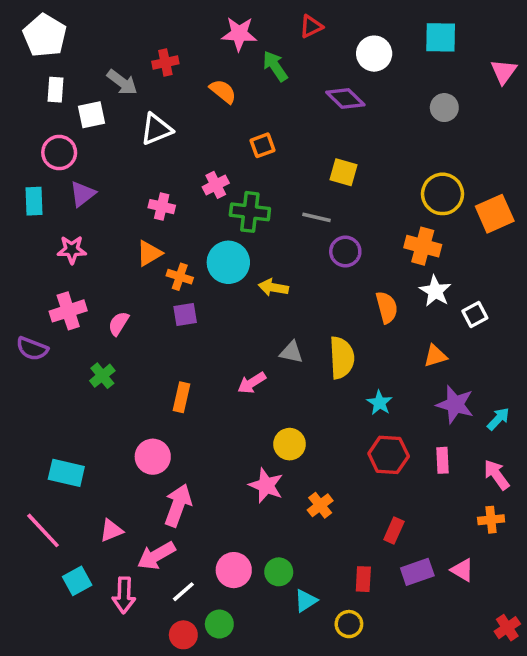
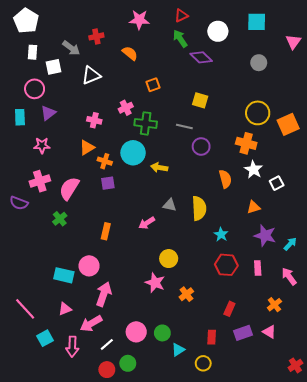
green arrow: (275, 66) -> (180, 39), moved
pink semicircle: (119, 324) -> (69, 188), size x1.6
cyan rectangle: (66, 473) -> (64, 275), moved
orange cross: (491, 520) -> (274, 305), moved, turned -32

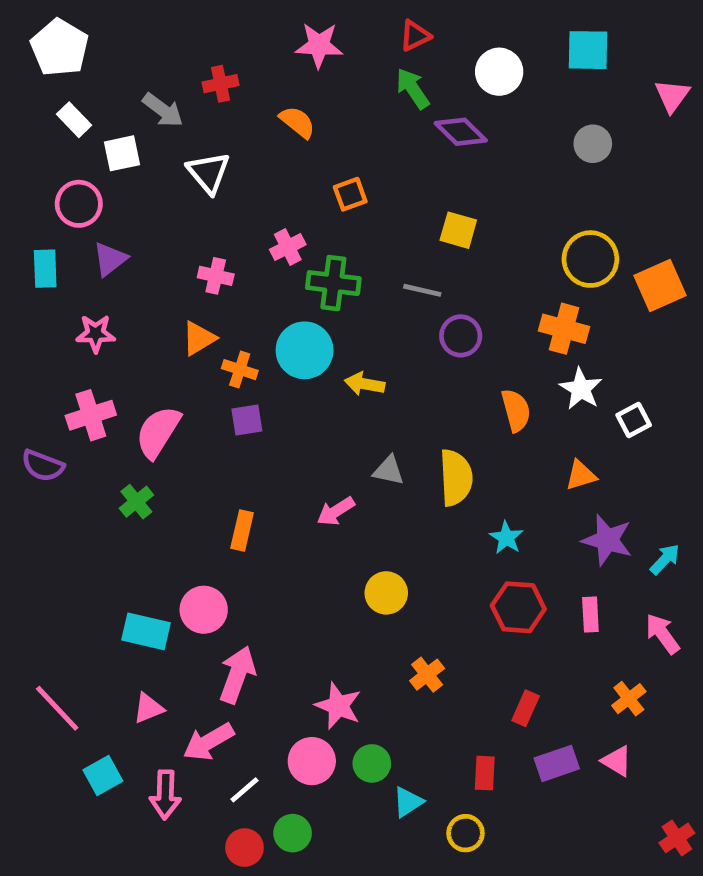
white rectangle: (32, 52) -> (74, 120), turned -48
white triangle: (91, 75) -> (208, 173), turned -48
pink star: (155, 283) -> (338, 706), moved

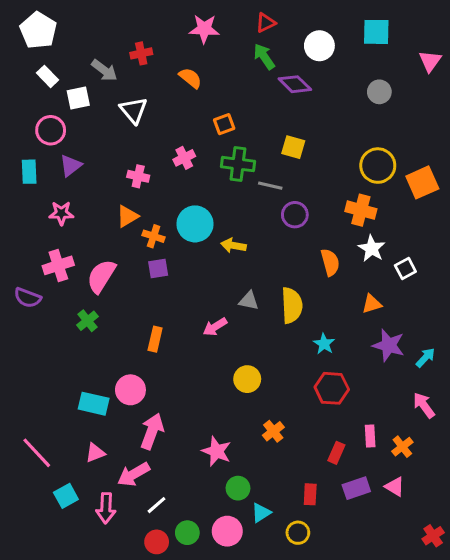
green cross: (333, 283) -> (238, 164), moved
pink rectangle: (590, 615) -> (370, 436), moved
pink circle: (312, 761) -> (227, 531), moved

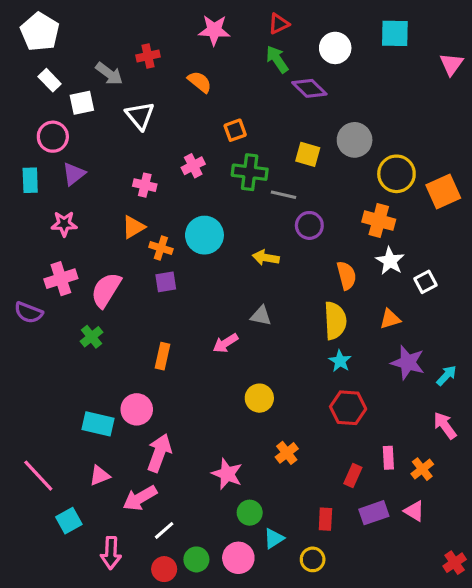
gray circle: (379, 92) -> (355, 140), moved, size x1.4
yellow arrow: (233, 245) -> (266, 258), moved
yellow semicircle: (292, 305) -> (335, 321), moved
pink arrow: (106, 508) -> (111, 553), moved

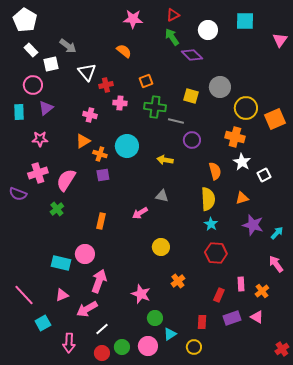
red cross: (148, 56) -> (106, 85), moved
pink cross: (193, 166) -> (120, 103), turned 32

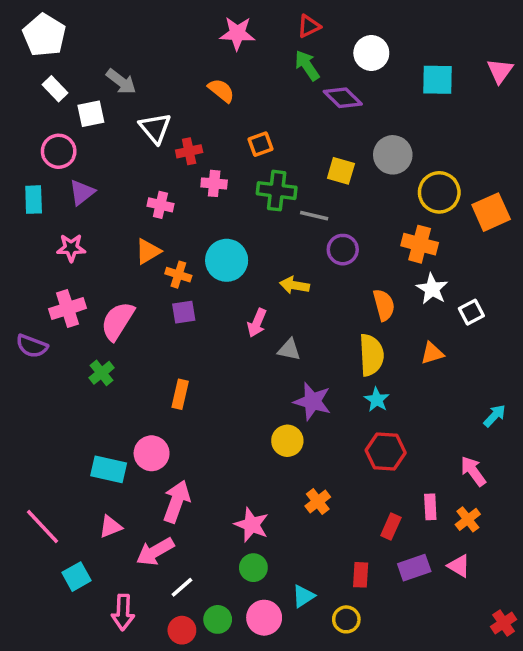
cyan square: (245, 21) -> (437, 80), moved
pink arrow: (140, 213) -> (257, 323), moved, turned -35
purple star: (253, 225) -> (312, 401), moved
pink arrow: (276, 264) -> (473, 471), moved
green circle: (155, 318) -> (253, 568), moved

